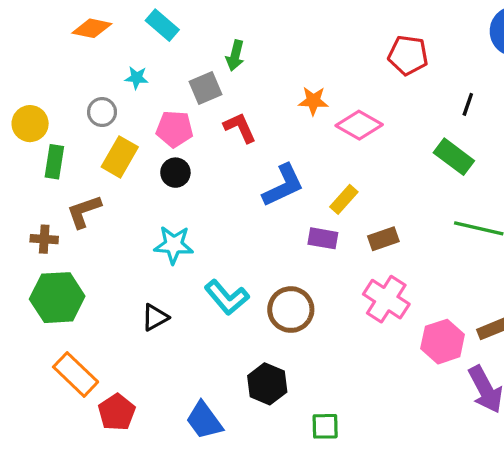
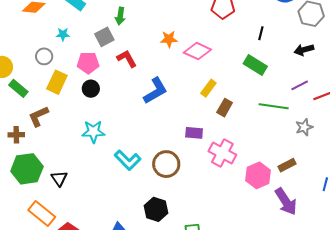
green rectangle: (54, 162) -> (18, 88), turned -54
yellow rectangle: (344, 199) -> (208, 88), moved
purple rectangle: (323, 238) -> (194, 133), moved
brown rectangle: (383, 239) -> (225, 108), moved, turned -36
black triangle: (155, 317) -> (59, 178), moved, turned -30

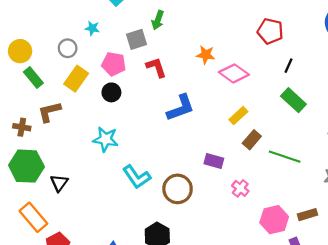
black line: (261, 33) -> (288, 66), moved
green line: (274, 106) -> (285, 157), moved
pink cross: (222, 153) -> (240, 188), size x0.6

